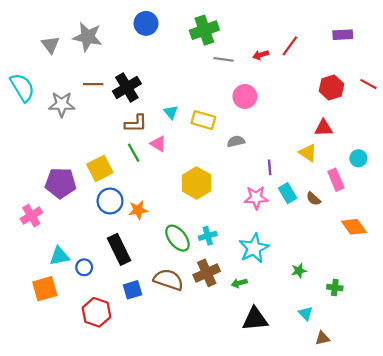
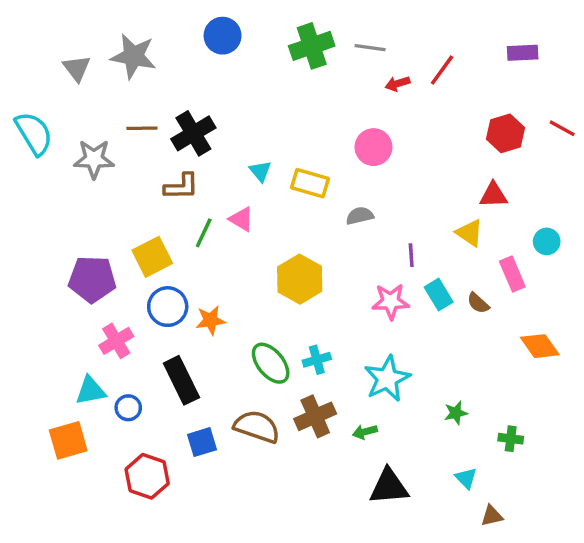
gray line: (224, 59) -> (370, 48), moved
brown L-shape: (136, 123) -> (181, 187), moved
green line: (134, 153) -> (204, 233), turned 54
pink cross: (31, 216) -> (116, 341), moved

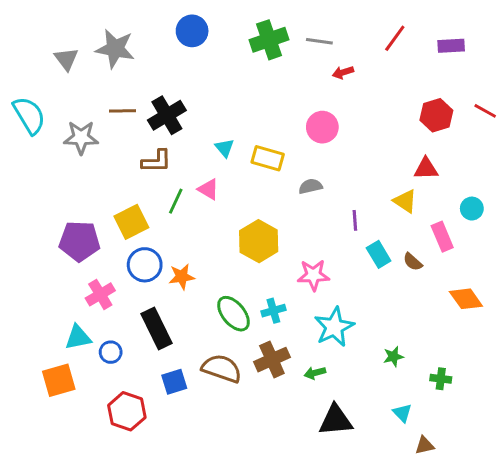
red line: (442, 70) -> (395, 38), moved
pink star: (391, 301) -> (313, 275), moved

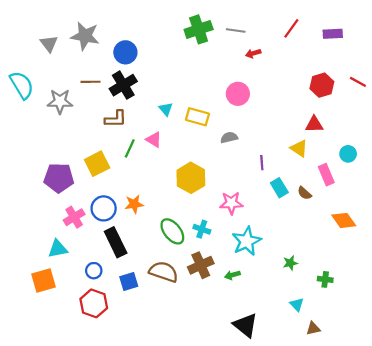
blue circle: (192, 31) -> (125, 52), moved
blue circle: (145, 265) -> (104, 208), moved
cyan cross: (273, 311) -> (202, 229), turned 35
blue circle: (111, 352) -> (94, 271), moved
black triangle: (336, 420) -> (245, 325), moved, turned 44

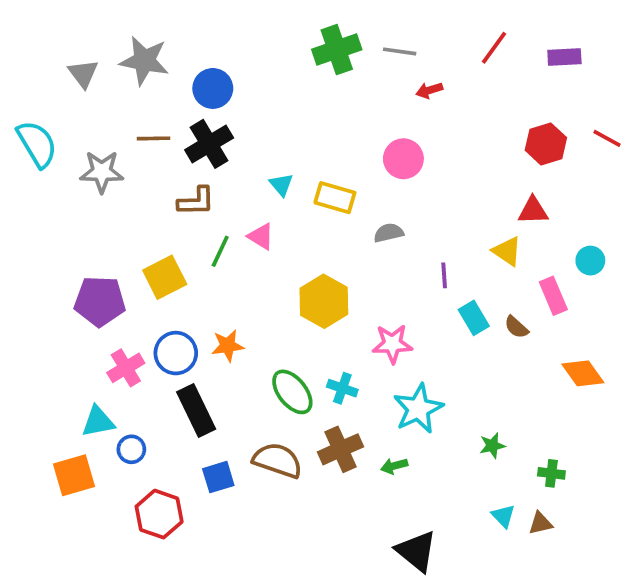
blue circle: (94, 271) -> (131, 449), moved
brown triangle: (313, 328) -> (540, 523), moved

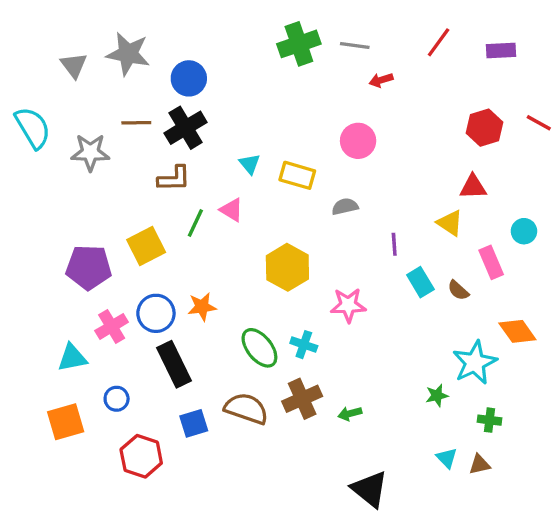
cyan star: (418, 409) -> (475, 363), moved
cyan triangle: (98, 422) -> (72, 358), moved

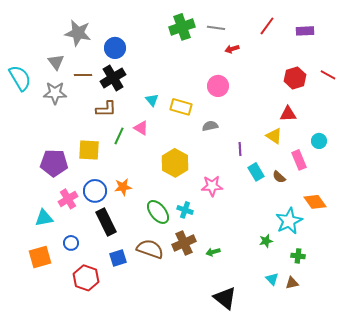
gray triangle: (74, 65) -> (56, 62), moved
yellow square: (146, 246) -> (89, 150), turned 30

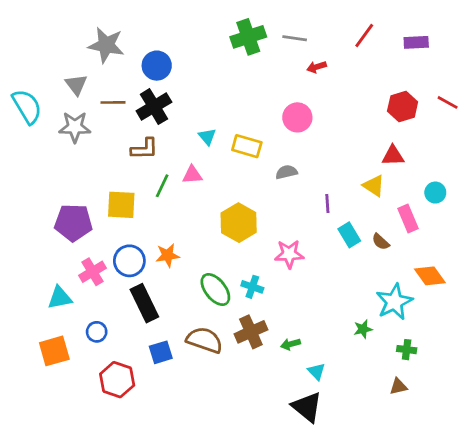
pink triangle: (141, 128) -> (192, 175), turned -35
cyan triangle: (272, 279) -> (316, 371), moved

